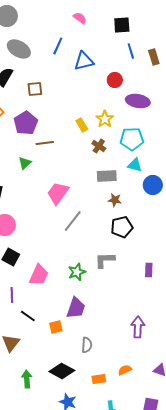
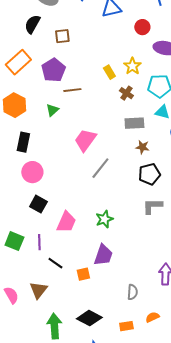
gray L-shape: (105, 260) -> (152, 206), moved
gray semicircle: (87, 345) -> (132, 292), moved
green arrow: (27, 379) -> (54, 326), size x1.4

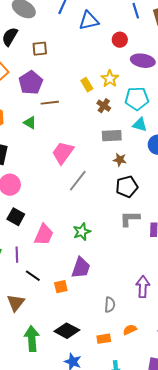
green triangle: (52, 110) -> (30, 123), turned -48

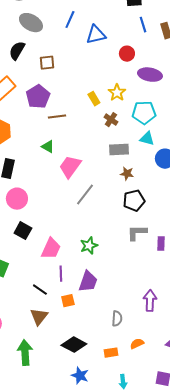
green triangle: (30, 123) -> (48, 147), moved
purple line: (17, 255) -> (61, 274), moved
brown triangle: (16, 303) -> (39, 317), moved
green arrow: (32, 339) -> (25, 353), moved

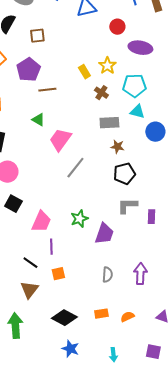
purple trapezoid: (88, 282) -> (104, 234), moved
gray semicircle: (117, 319) -> (107, 275), moved
orange rectangle: (111, 353) -> (101, 314), moved

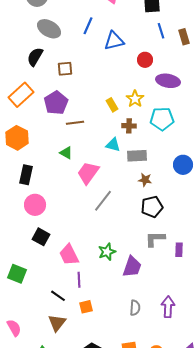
brown cross: (101, 93) -> (129, 126), turned -32
cyan triangle: (137, 112) -> (113, 145), moved
pink trapezoid: (41, 222) -> (69, 255), turned 130

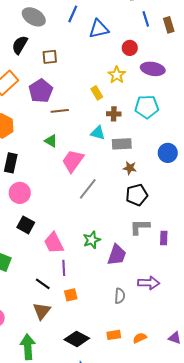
yellow star: (135, 99) -> (117, 75), moved
purple arrow: (168, 307) -> (149, 283), moved, turned 90

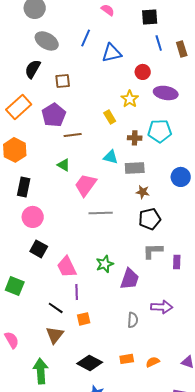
brown cross: (114, 114) -> (135, 138), moved
gray line: (88, 189) -> (101, 213), turned 50

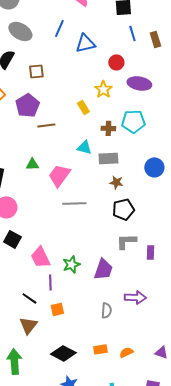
green triangle: (64, 165) -> (32, 164), moved, turned -32
green star: (105, 264) -> (71, 264), moved

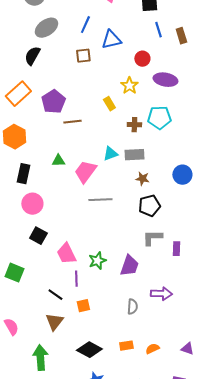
gray ellipse: (20, 31) -> (46, 28), turned -65
brown square: (36, 71) -> (83, 56), moved
cyan triangle: (84, 147) -> (110, 154), moved, turned -35
blue circle: (154, 167) -> (182, 175), moved

